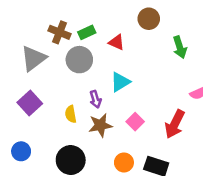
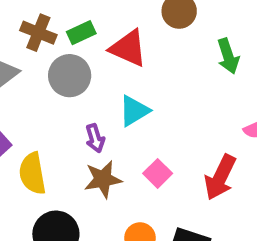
red triangle: (117, 42) -> (128, 48), size x1.5
yellow semicircle: (71, 114) -> (32, 173), moved, size x1.5

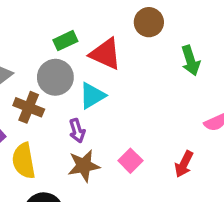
brown cross: (38, 33) -> (29, 107), moved
cyan triangle: (134, 111) -> (92, 96), moved
red arrow: (220, 177) -> (184, 164), size x0.7

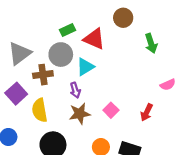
brown cross: (29, 107) -> (43, 75), turned -30

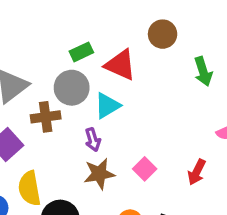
yellow semicircle: (40, 110) -> (29, 188), moved

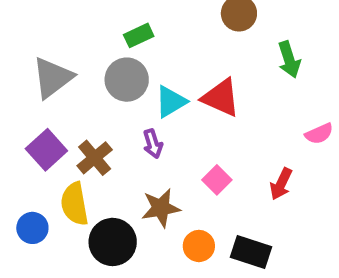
red triangle: (120, 65) -> (221, 98), moved
brown cross: (46, 117) -> (95, 158), moved, turned -32
brown star: (99, 174) -> (161, 208), moved

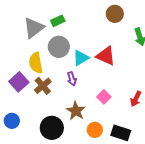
green rectangle: (139, 35) -> (58, 21), moved
gray triangle: (52, 78) -> (34, 28), moved
yellow semicircle: (75, 204) -> (36, 63), moved
brown star: (161, 208) -> (76, 111), turned -30

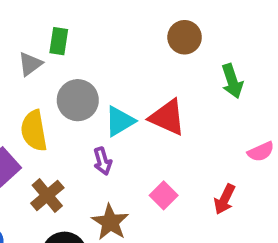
green rectangle: (58, 21) -> (59, 41), moved, turned -56
gray triangle: (34, 28) -> (30, 64), size x0.6
brown cross: (43, 86) -> (47, 195), moved

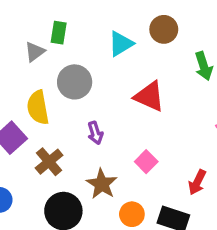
cyan triangle: (120, 121) -> (121, 44), moved
red arrow: (225, 199) -> (197, 182), moved

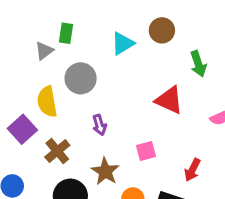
red triangle: (149, 96) -> (169, 100), moved
pink square: (146, 162) -> (146, 151), turned 30

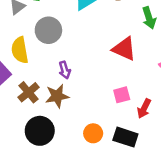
pink square: (146, 151) -> (122, 95), moved
brown star: (105, 171) -> (57, 96), moved, turned 30

